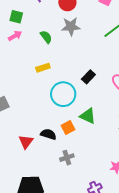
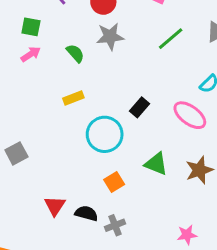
green triangle: (88, 116) -> (156, 164), moved
black semicircle: (48, 134) -> (86, 213), moved

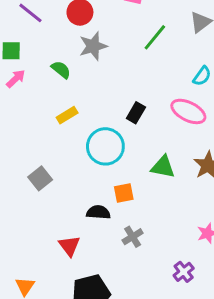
gray square: (16, 153) -> (40, 178), moved
orange square: (114, 182) -> (124, 193), turned 30
red triangle: (55, 206) -> (69, 246), moved
black semicircle: (86, 213) -> (98, 212), moved

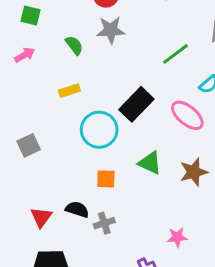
green line: (155, 37) -> (175, 54), moved
pink arrow: (16, 79) -> (25, 55), moved
black rectangle: (136, 113) -> (136, 104), size x1.6
black semicircle: (98, 212) -> (77, 209), moved

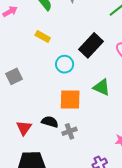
yellow rectangle: (69, 91) -> (43, 36), turned 48
cyan circle: (99, 130) -> (65, 64), size x0.7
orange square: (106, 179) -> (70, 99), size x1.5

